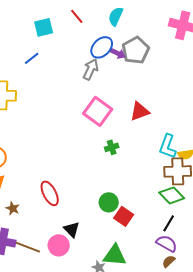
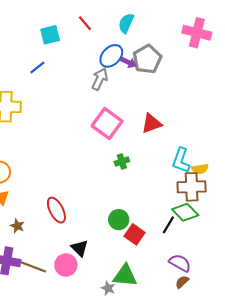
black line: (169, 223) -> (168, 225), moved

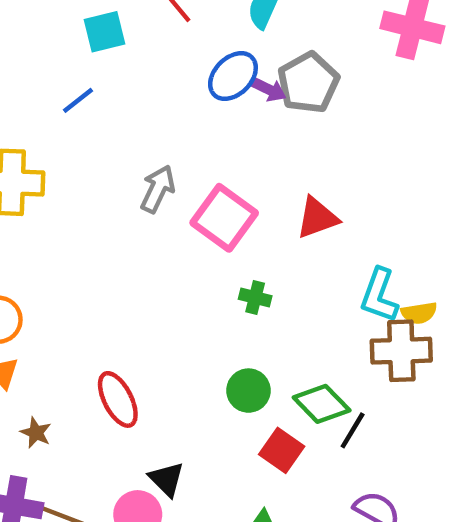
gray arrow: (100, 79) -> (158, 189), moved
green cross: (122, 162) -> (255, 298), turned 32
green diamond: (185, 212) -> (322, 404), moved
green circle: (119, 220) -> (248, 391), moved

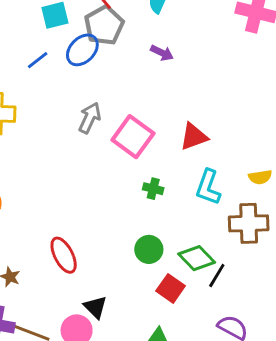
blue ellipse: (233, 76) -> (82, 50), moved
gray pentagon: (308, 83) -> (104, 25), moved
cyan L-shape: (379, 295) -> (208, 187), moved
yellow semicircle: (419, 313) -> (260, 177), moved

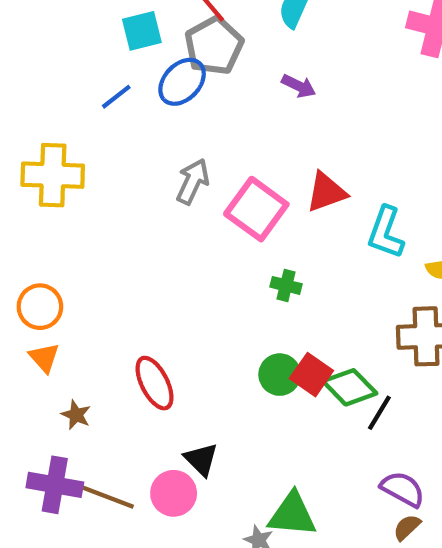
red triangle: (194, 137) -> (326, 192), moved
cyan L-shape: (208, 187) -> (386, 232), moved
red square: (171, 288) -> (311, 375), moved

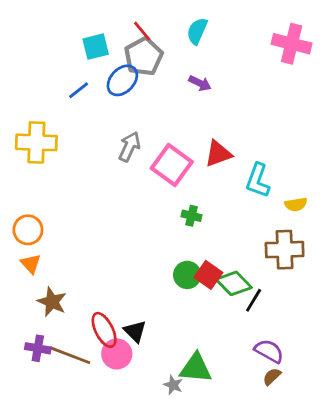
red ellipse: (154, 383) -> (104, 330), moved
brown star: (76, 415) -> (52, 302), size x1.5
purple cross: (55, 485) -> (38, 348), size x0.7

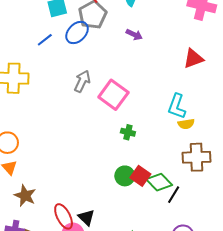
red triangle: (218, 154) -> (193, 58), moved
yellow semicircle: (296, 204) -> (186, 124), moved

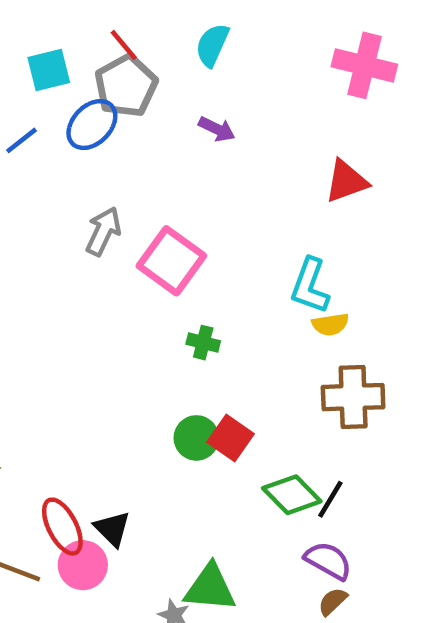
green diamond: (159, 182) -> (292, 495), moved
black line: (174, 195) -> (330, 499), moved

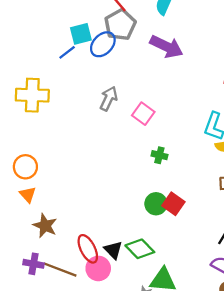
cyan square: (49, 70) -> (81, 34), moved
purple arrow: (217, 129) -> (166, 47), size x1.8
pink square: (171, 261) -> (143, 114), size x0.7
green diamond: (292, 495) -> (140, 249), moved

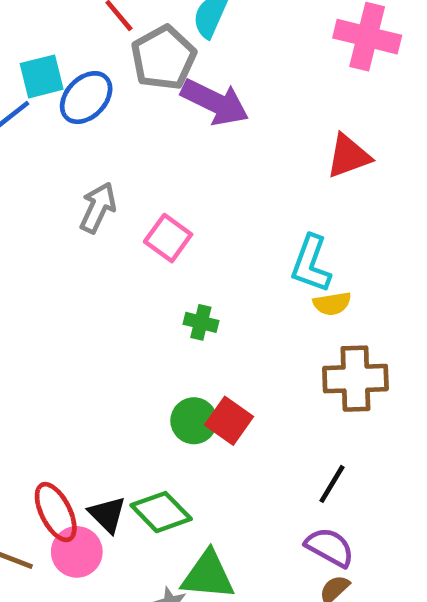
gray pentagon: (120, 25) -> (163, 58), moved

